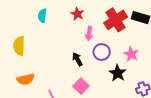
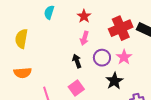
pink arrow: (89, 34) -> (84, 38), moved
pink star: (131, 54) -> (124, 57), moved

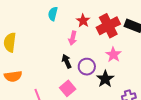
cyan semicircle: (49, 12) -> (53, 14), moved
red star: (84, 16) -> (83, 21), moved
purple circle: (102, 58) -> (87, 67), moved

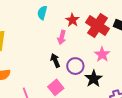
red cross: (108, 26) -> (98, 26), turned -30

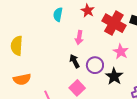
red star: (72, 20) -> (88, 11), moved

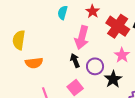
pink arrow: (79, 38) -> (82, 37), size x1.6
orange semicircle: (22, 79) -> (34, 63), moved

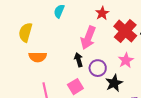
cyan semicircle: (63, 13) -> (59, 11), moved

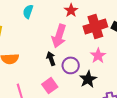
red cross: (125, 31) -> (95, 27), turned 35

